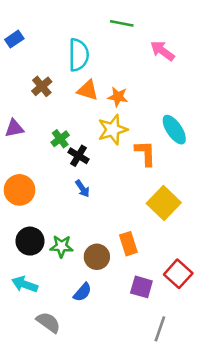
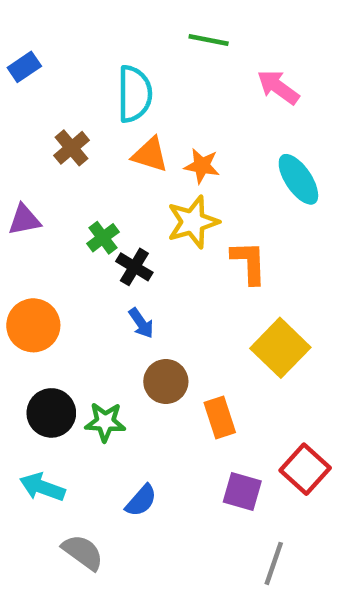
cyan ellipse: (174, 130) -> (298, 179), moved
brown circle: (97, 257) -> (166, 381), moved

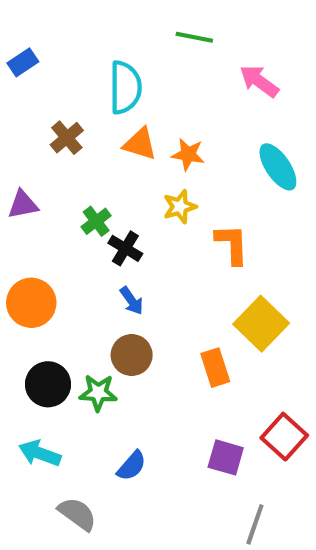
yellow star: (193, 222) -> (180, 207), size x0.7
brown circle: (166, 381) -> (132, 355), moved
orange rectangle: (220, 417) -> (215, 368), moved

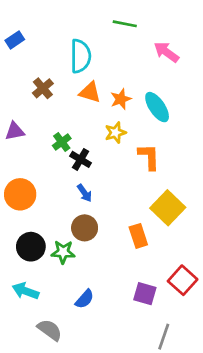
orange star: (188, 154) -> (121, 99), turned -30
cyan ellipse: (278, 167) -> (157, 107), moved

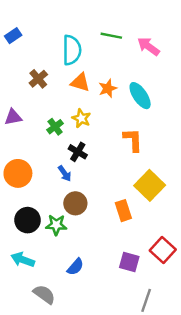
green line: (125, 24) -> (111, 36), moved
yellow star: (115, 133) -> (81, 118), moved, turned -30
black cross: (81, 159) -> (78, 152), moved
blue arrow: (85, 193) -> (65, 173), moved

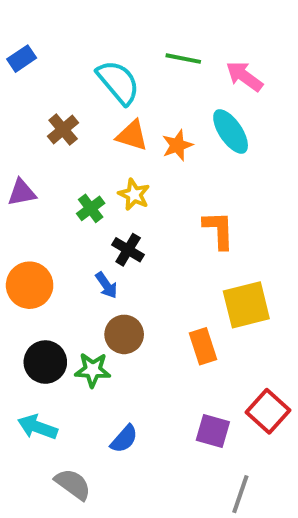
cyan semicircle: (72, 50) -> (118, 82), turned -40
cyan ellipse: (140, 96) -> (231, 131), moved
yellow square: (150, 185) -> (246, 305), turned 32

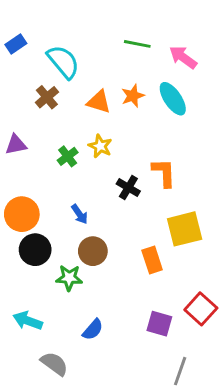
cyan semicircle: (118, 82) -> (63, 62), moved
orange star: (177, 145) -> (133, 96), moved
black cross: (128, 250) -> (128, 188), moved
black circle: (45, 362) -> (35, 250), moved

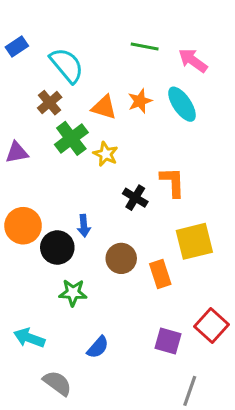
green cross: (68, 156) -> (71, 138), moved, size x1.5
blue arrow: (80, 214) -> (84, 226), turned 30
black circle: (35, 250) -> (57, 248), moved
brown circle: (93, 251) -> (121, 258), moved

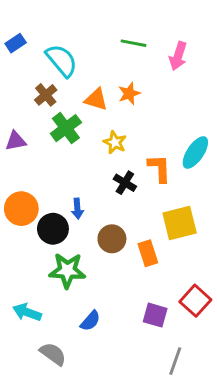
pink arrow: (193, 61) -> (178, 56), turned -108
cyan ellipse: (182, 104) -> (195, 152), moved, turned 68
yellow star: (106, 154) -> (115, 142), moved
green star: (73, 293) -> (67, 270), size x1.4

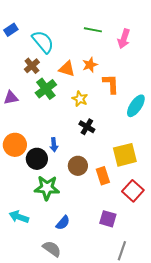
orange L-shape: (159, 168) -> (111, 84), moved
red square: (195, 301) -> (133, 191), moved
gray semicircle: (53, 354) -> (52, 249), moved

